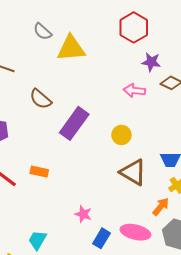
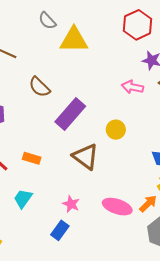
brown triangle: (133, 172) -> (86, 157), moved
pink ellipse: (135, 232) -> (117, 207), moved
blue rectangle: (102, 238) -> (60, 230), moved
cyan trapezoid: (37, 240) -> (23, 199), moved

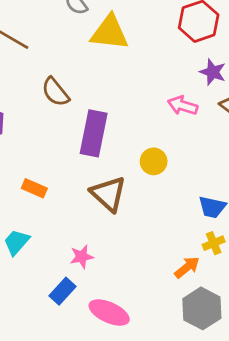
purple rectangle: (70, 114) -> (94, 133), turned -36
pink star: (71, 204) -> (82, 257), turned 30
pink ellipse: (117, 207) -> (109, 313), moved

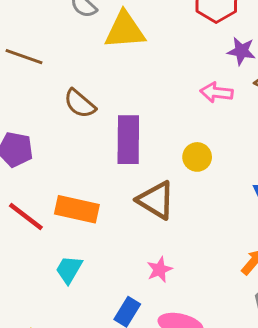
orange rectangle: (34, 188) -> (77, 209), size x1.6
pink star: (82, 257) -> (159, 270), moved

